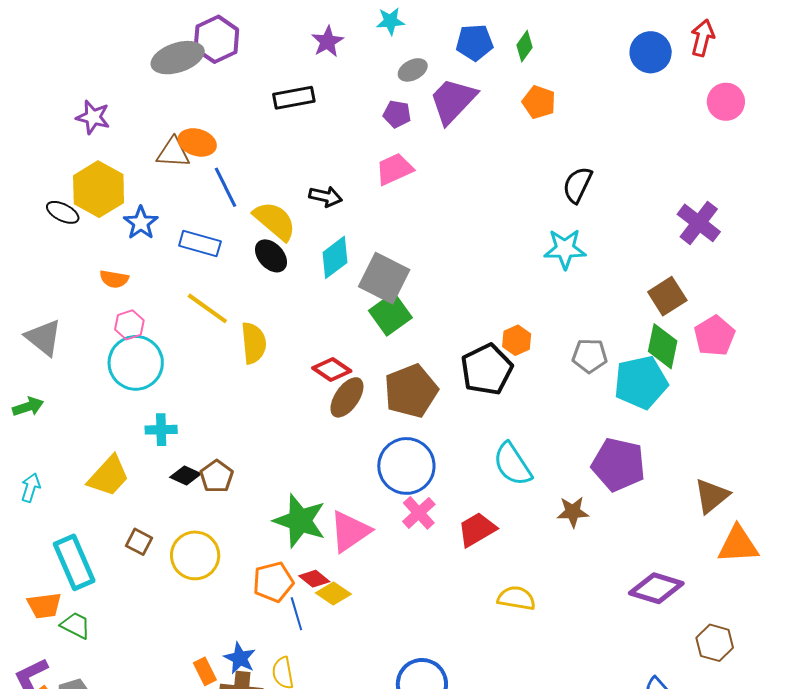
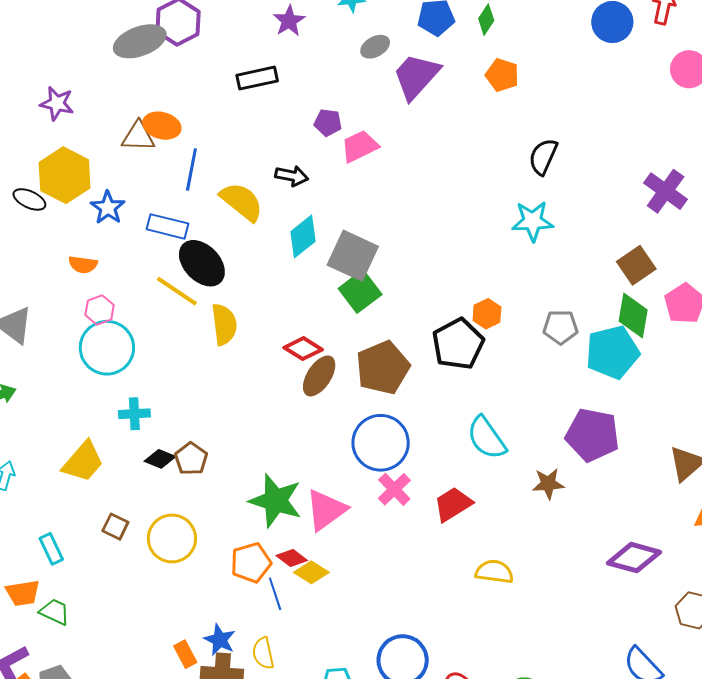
purple pentagon: (397, 114) -> (328, 122), moved
blue line: (225, 187) -> (191, 170), turned 39
black ellipse: (271, 256) -> (202, 263), moved, size x1.4
cyan rectangle: (74, 562) -> (51, 549), size x0.6

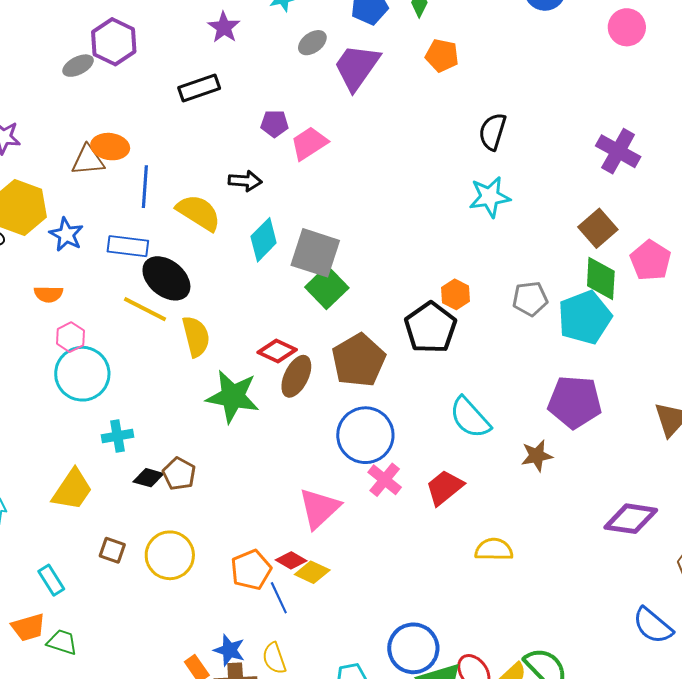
gray ellipse: (140, 41) -> (78, 66), size x0.6
green star: (276, 501) -> (233, 396), moved

